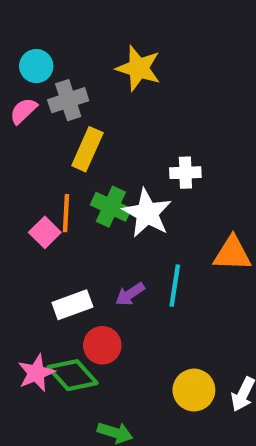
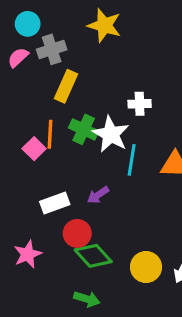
cyan line: (175, 286) -> (132, 160), moved
green diamond: (72, 375) -> (93, 256), moved

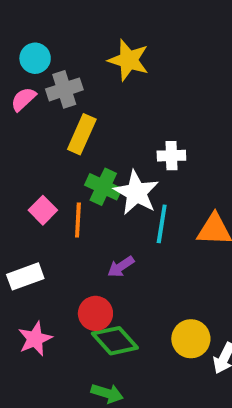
orange line: (50, 134) -> (78, 220), moved
white rectangle: (55, 203) -> (25, 276), moved
yellow circle: (146, 267) -> (191, 339), moved

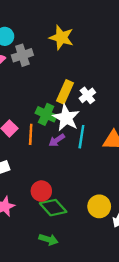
yellow rectangle: (82, 134) -> (65, 92), moved
white cross: (171, 156) -> (87, 95), turned -35
purple arrow: (121, 267) -> (57, 140), moved

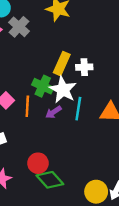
gray cross: (22, 55) -> (19, 27), turned -30
white cross: (87, 95) -> (84, 67), turned 35
yellow circle: (99, 206) -> (96, 192), moved

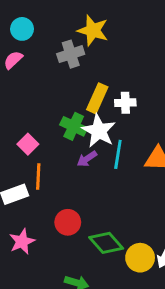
gray cross: (19, 27) -> (71, 54), moved, turned 30
orange line: (27, 106) -> (38, 177), moved
green diamond: (50, 180) -> (106, 243), moved

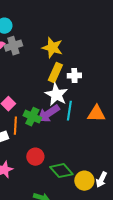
yellow star: (93, 30) -> (52, 48), moved
gray cross: (71, 54) -> (13, 46), moved
green cross: (74, 126) -> (32, 117), moved
purple arrow: (87, 159) -> (48, 114), size x1.6

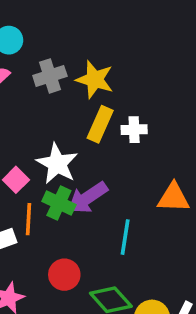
gray cross: (13, 46) -> (50, 76), moved
white star: (56, 95) -> (57, 164), moved
cyan line: (69, 111) -> (125, 237), moved

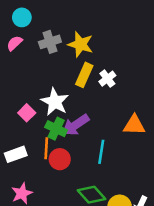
white cross: (134, 130) -> (107, 79), turned -35
orange line: (28, 219) -> (46, 148), moved
red circle: (64, 275) -> (60, 159), moved

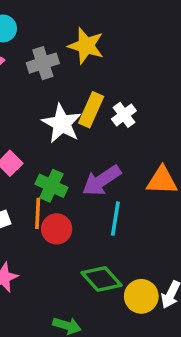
yellow star: (80, 44) -> (86, 46), moved
white star: (55, 102) -> (62, 124), moved
purple arrow: (76, 125) -> (102, 181), moved

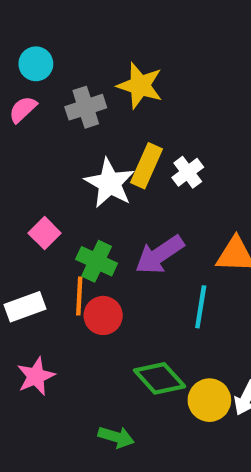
cyan line: (115, 219) -> (201, 307), moved

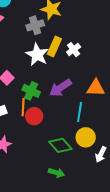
gray cross: (86, 107) -> (35, 25), moved
yellow circle: (209, 400) -> (86, 137), moved
green arrow: (116, 437) -> (56, 173), moved

